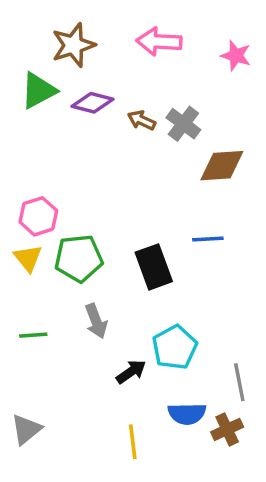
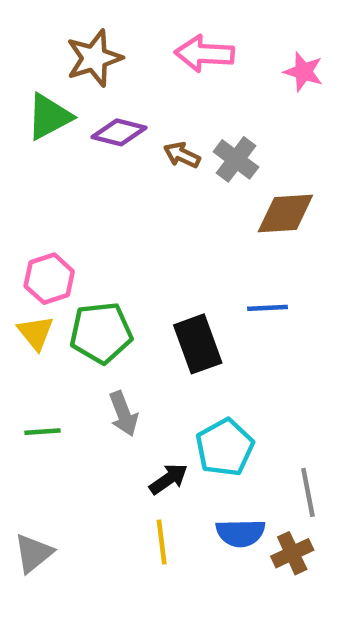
yellow line: (133, 442) -> (162, 542), moved

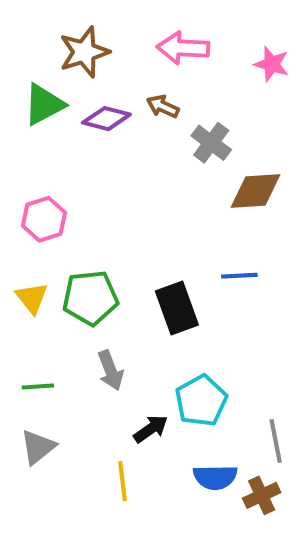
brown arrow: (182, 155) -> (163, 106), moved
pink hexagon: (49, 279) -> (44, 219), moved
yellow line: (162, 542) -> (123, 481), moved
gray triangle: (33, 553) -> (38, 447), moved

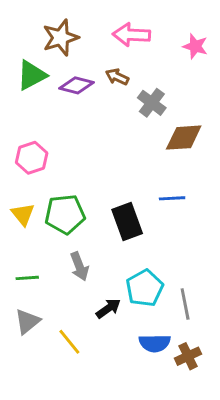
gray line: (276, 441) -> (185, 304), moved
yellow line: (123, 481) -> (69, 342), moved, turned -32

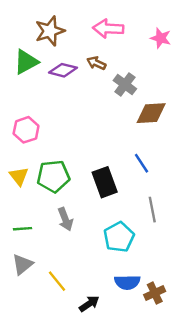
blue line: (172, 198) -> (142, 163), turned 60
gray line: (185, 304) -> (152, 210), moved
black arrow: (108, 308) -> (89, 304), moved

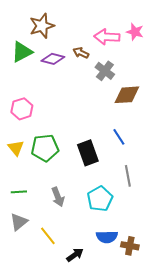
pink arrow: (108, 29) -> (107, 37), moved
gray arrow: (65, 219) -> (58, 197), moved
brown cross: (155, 293) -> (130, 246), turned 36

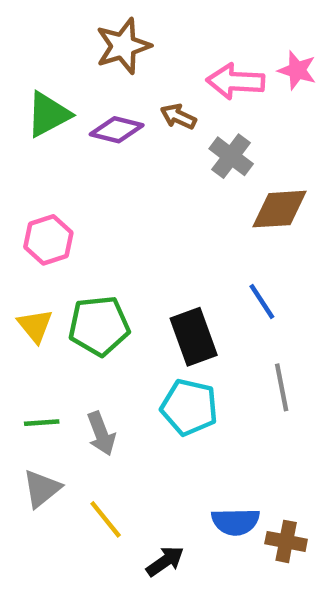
brown star: (42, 26) -> (123, 46), moved
gray arrow: (58, 197) -> (101, 434), moved
cyan pentagon: (100, 199) -> (189, 407), moved, turned -30

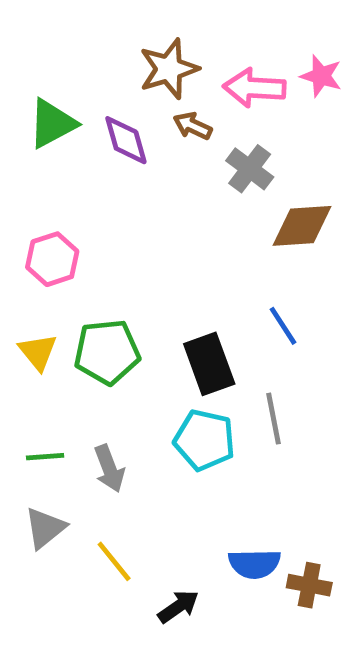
brown star: (123, 46) -> (169, 69), moved
purple diamond: (117, 130) -> (126, 140), turned 60
gray line: (282, 387) -> (273, 419), moved

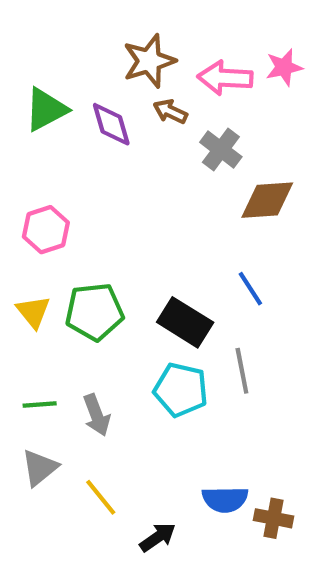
pink star: (321, 76) -> (284, 67), turned -30
black rectangle: (209, 364) -> (185, 322), turned -38

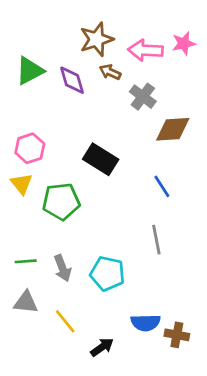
yellow triangle: (33, 312) -> (22, 184), moved
black rectangle: (185, 322) -> (101, 159), moved
cyan pentagon: (181, 390) -> (107, 274), moved
gray triangle: (40, 468) -> (26, 302), turned 45

